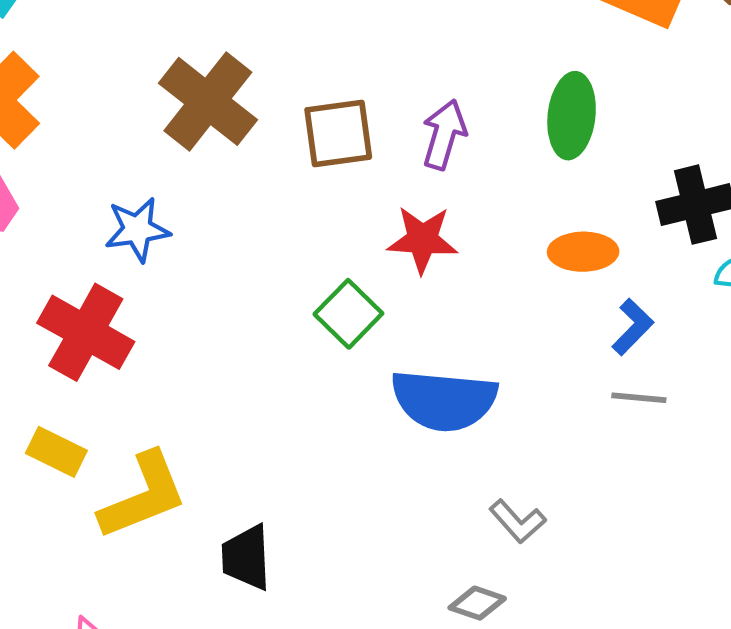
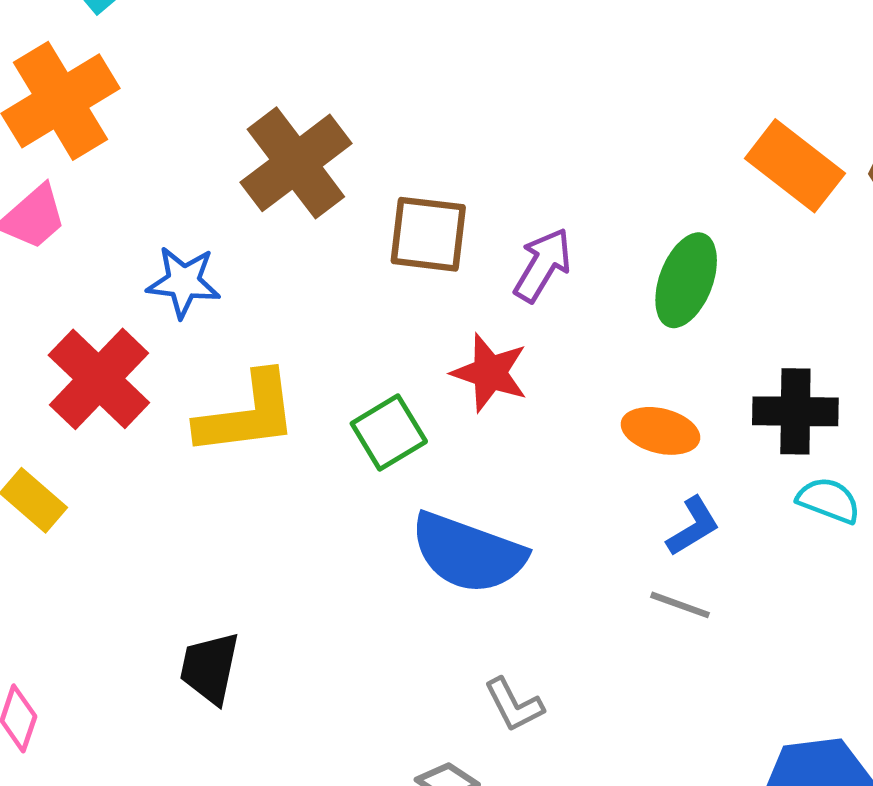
yellow L-shape: (143, 496) -> (247, 414), moved

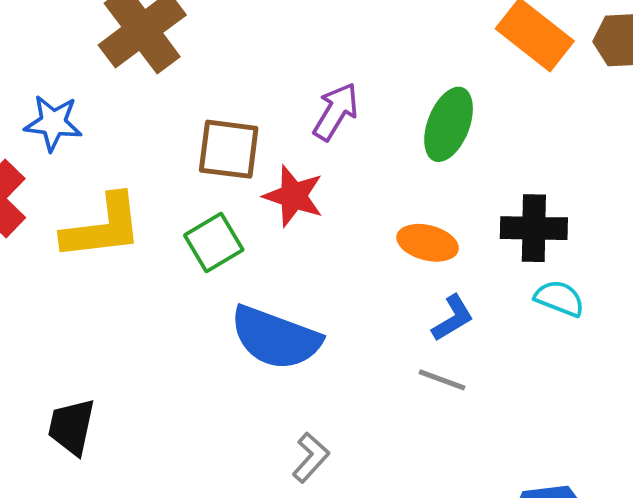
brown square: (428, 234) -> (229, 149), moved
gray L-shape: (514, 705) -> (311, 457), turned -111

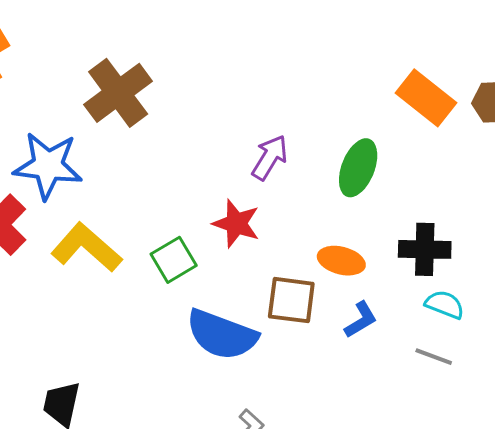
blue star: (53, 123) -> (48, 166), size x1.5
brown square: (229, 149) -> (291, 300), moved
yellow L-shape: (103, 227) -> (86, 248), turned -132
gray line: (442, 380) -> (434, 357), moved

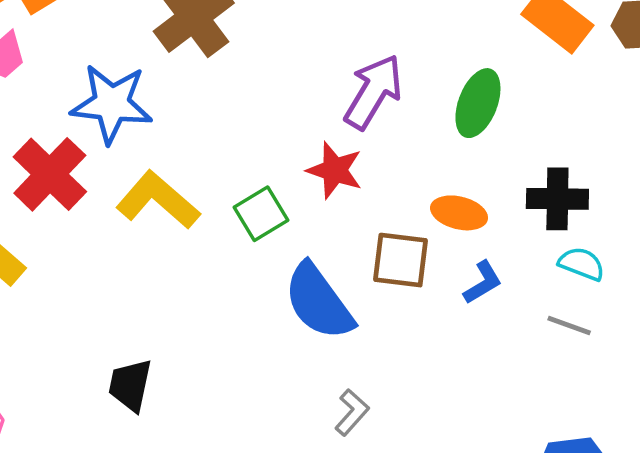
purple arrow: (270, 157) -> (373, 92), size x1.4
blue semicircle: (222, 335) -> (319, 302), turned 34

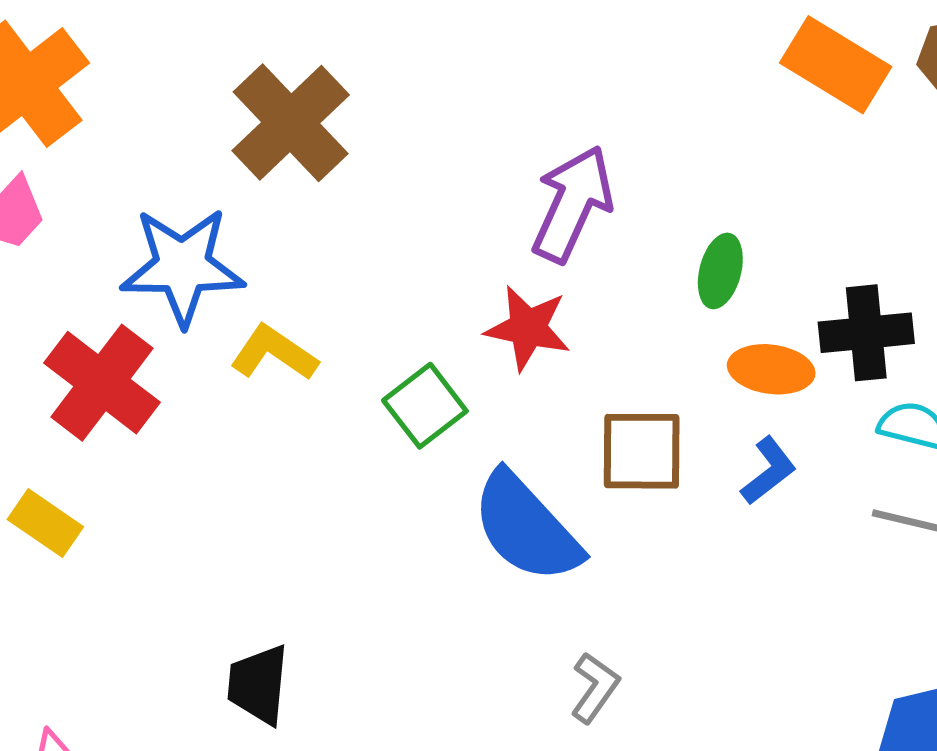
green ellipse: (478, 103) -> (720, 271), moved, size x0.7
yellow L-shape: (158, 200) -> (274, 353), moved, size x0.7
orange ellipse: (459, 213) -> (771, 369), moved

